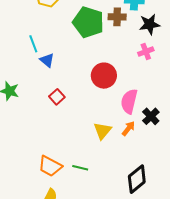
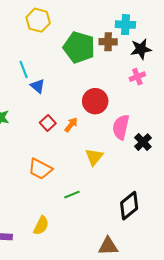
orange arrow: (128, 128) -> (71, 125), moved
orange trapezoid: (50, 166) -> (40, 169), moved
green line: (80, 168) -> (72, 195), turned -35

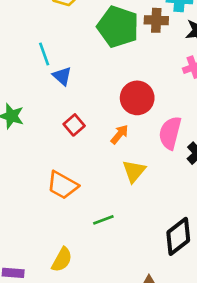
orange arrow: (71, 125) -> (120, 134), moved

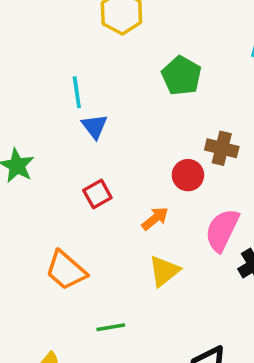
brown cross: (156, 20) -> (222, 148), moved
green pentagon: (118, 27) -> (181, 76), size x0.7
red circle: (137, 98) -> (188, 175), size x0.7

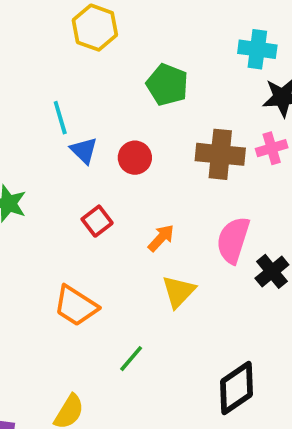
brown cross: (222, 148) -> (220, 154), size x1.4
red circle: (188, 175) -> (135, 158), moved
green line: (111, 327) -> (131, 359), turned -32

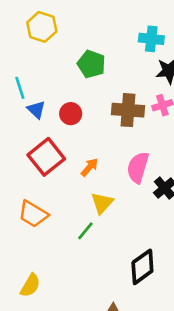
red square: (97, 221) -> (46, 157), size x1.8
green line: (131, 359) -> (85, 231), moved

